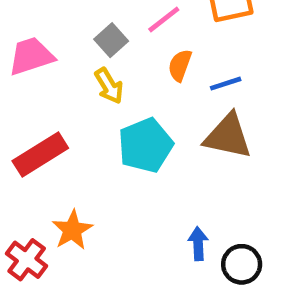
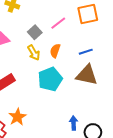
orange semicircle: (180, 65) -> (55, 51), moved

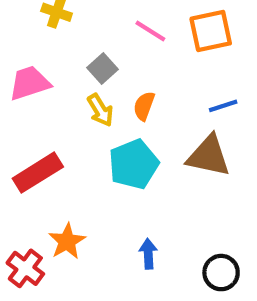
pink line: (58, 23) -> (150, 31), moved, turned 70
blue line: (86, 52) -> (223, 106), moved
blue arrow: (74, 123) -> (148, 254), moved

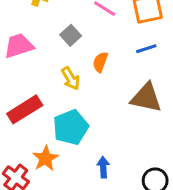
blue line: (223, 106) -> (146, 49), moved
yellow arrow: (100, 110) -> (71, 78), moved
cyan pentagon: (134, 164) -> (71, 127), moved

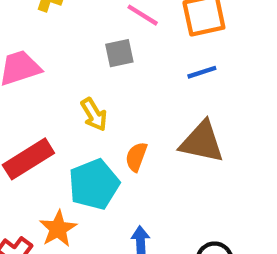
gray square: (71, 35) -> (119, 53), moved, turned 30
orange semicircle: (100, 62) -> (136, 157), moved

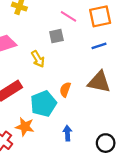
yellow arrow: (94, 114) -> (38, 59), moved
orange star: (58, 229) -> (25, 127), turned -30

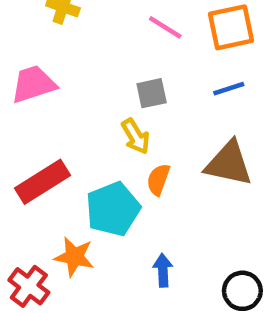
gray square: (56, 36) -> (152, 93), moved
yellow arrow: (38, 59) -> (136, 136), moved

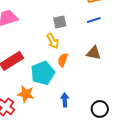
brown triangle: (229, 164) -> (94, 53), size x0.7

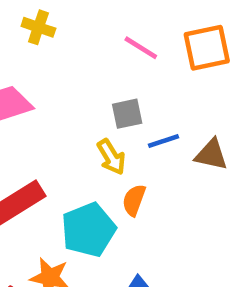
blue line: (94, 20) -> (164, 141), moved
brown triangle: (94, 53) -> (211, 155), moved

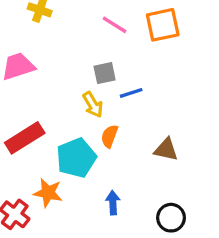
brown triangle: (211, 155) -> (166, 150), moved

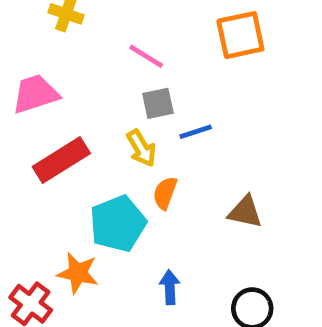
pink line: (114, 25) -> (146, 56), moved
red rectangle: (25, 138) -> (61, 160), moved

